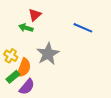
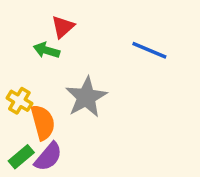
orange semicircle: (24, 68) -> (43, 122), turned -36
green rectangle: (13, 77) -> (21, 157), moved

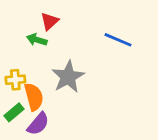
yellow cross: (19, 101) -> (15, 80), turned -36
green rectangle: (21, 157) -> (14, 112), moved

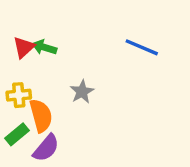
red triangle: (50, 21) -> (24, 47), moved
gray star: (68, 77) -> (82, 92), size x0.6

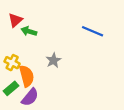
red triangle: (24, 47) -> (15, 20), moved
yellow cross: (19, 95) -> (12, 63), turned 32

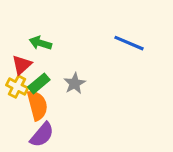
red triangle: (15, 20) -> (22, 65), moved
green rectangle: (11, 88) -> (39, 83), moved

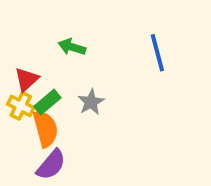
green arrow: (40, 43) -> (72, 47), moved
blue line: (129, 43) -> (157, 53), turned 52

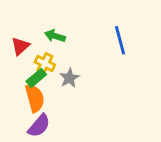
red triangle: (26, 79) -> (20, 46), moved
yellow cross: (21, 106) -> (45, 63), moved

